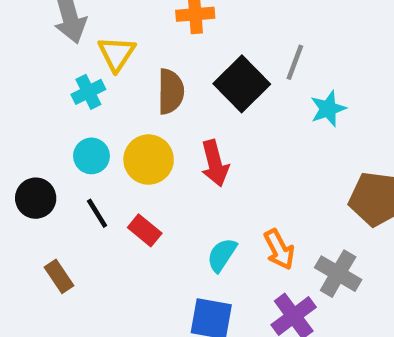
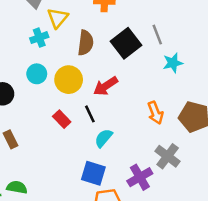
gray line: (295, 62) -> (157, 35), turned -48
red arrow: (215, 163) -> (106, 86), turned 65
black line: (97, 213) -> (90, 114), moved
orange arrow: (279, 249) -> (155, 113), moved

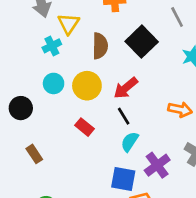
gray line: (157, 35) -> (177, 17), moved
orange arrow: (155, 113) -> (180, 110), turned -50
black line: (90, 114) -> (124, 116), moved
purple cross: (140, 177) -> (157, 165), moved

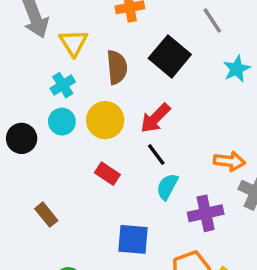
cyan cross: (52, 46) -> (63, 85), moved
black circle: (21, 108) -> (22, 138), moved
orange arrow: (180, 110) -> (230, 161), moved
purple cross: (157, 165) -> (206, 213), turned 30
blue square: (123, 179) -> (133, 239), moved

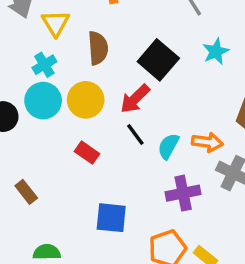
black square: (170, 56) -> (158, 60), moved
cyan circle: (62, 122) -> (43, 101), size x1.4
cyan semicircle: (167, 187) -> (168, 146), moved

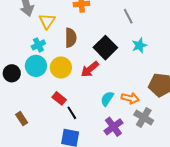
black line: (135, 134) -> (72, 113), moved
purple cross: (183, 193) -> (113, 127), turned -30

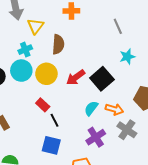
black square: (105, 48) -> (102, 79), moved

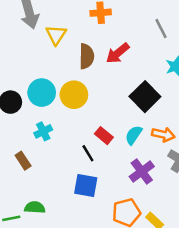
cyan cross: (25, 50) -> (43, 131), moved
red arrow: (76, 77) -> (118, 53), moved
red rectangle: (43, 105) -> (104, 136), moved

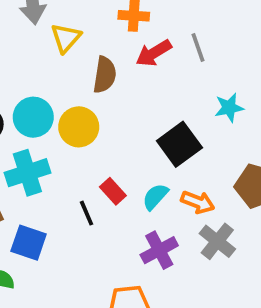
gray line: (161, 28) -> (198, 48), moved
red arrow: (118, 53) -> (154, 53), moved
cyan cross: (43, 131) -> (27, 173), size x1.6
blue square: (86, 185) -> (29, 243), moved

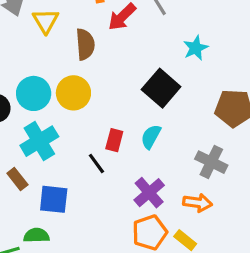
red rectangle: (113, 191) -> (114, 140), turned 70
orange arrow: (198, 202) -> (198, 203), moved
purple cross: (159, 250) -> (149, 193), moved

